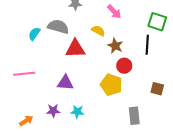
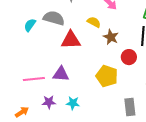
red circle: (124, 66) -> (129, 57), moved
pink line: (24, 74) -> (34, 79), moved

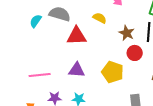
brown star: (111, 37) -> (127, 33), moved
purple triangle: (61, 74) -> (77, 70), moved

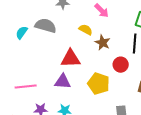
brown star: (127, 33) -> (103, 43), moved
red triangle: (77, 36) -> (71, 59), moved

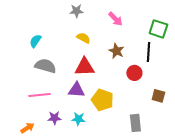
gray semicircle: (46, 26) -> (45, 66), moved
yellow semicircle: (86, 30) -> (83, 38), moved
yellow pentagon: (99, 84) -> (102, 100), moved

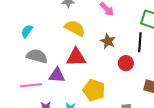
yellow semicircle: (83, 38) -> (75, 28), size x1.5
purple triangle: (76, 90) -> (57, 75), moved

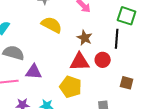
red triangle: (76, 57) -> (80, 62), moved

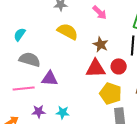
yellow pentagon: (71, 87) -> (111, 93), moved

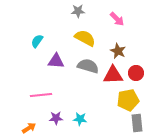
gray semicircle: (30, 59) -> (88, 66), moved
purple triangle: (50, 78) -> (56, 61), moved
yellow pentagon: (111, 93) -> (128, 100), turned -30

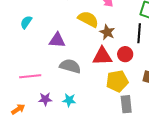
yellow semicircle: (85, 38) -> (88, 19), moved
purple triangle: (56, 61) -> (57, 40), moved
gray semicircle: (88, 66) -> (70, 66), moved

